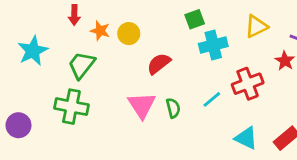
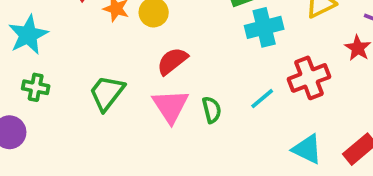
red semicircle: (159, 64) -> (172, 61), moved
green trapezoid: (81, 65) -> (107, 93), moved
green cross: (71, 107) -> (36, 87), moved, size x0.6

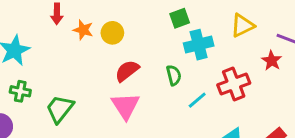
green trapezoid: (107, 93) -> (60, 109), moved
green semicircle: (212, 110) -> (174, 75), moved

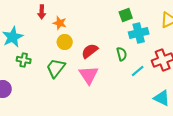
yellow circle: (112, 33) -> (65, 42), moved
green cross: (20, 91) -> (24, 60), moved
green trapezoid: (60, 109) -> (56, 68), moved

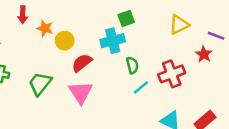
cyan cross: (139, 33) -> (113, 41), moved
yellow circle: (65, 42) -> (65, 41), moved
green semicircle: (122, 54) -> (132, 65), moved

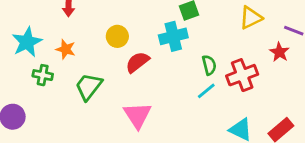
orange star: (45, 28) -> (66, 49), moved
green semicircle: (132, 65) -> (209, 65), moved
pink triangle: (81, 92) -> (137, 115), moved

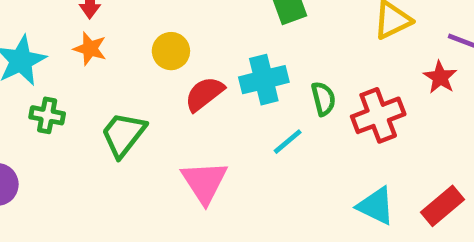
cyan cross: (173, 36) -> (264, 80), moved
orange star: (66, 49) -> (90, 49), moved
cyan line: (206, 91) -> (288, 142), moved

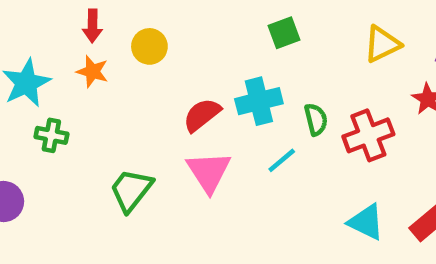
yellow circle: (171, 51) -> (149, 46), moved
green trapezoid: (123, 134) -> (131, 190), moved
pink triangle: (204, 182) -> (209, 172), moved

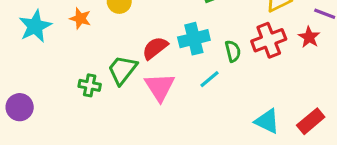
green cross: (51, 135) -> (90, 85), moved
red cross: (368, 135) -> (269, 40), moved
green trapezoid: (131, 190) -> (122, 70), moved

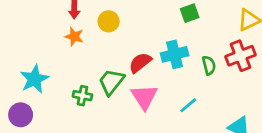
cyan star: (35, 26) -> (34, 79), moved
cyan line: (210, 79) -> (188, 105), moved

